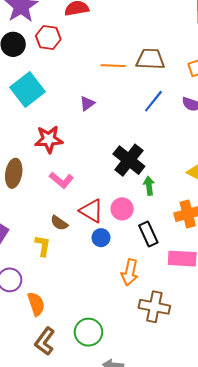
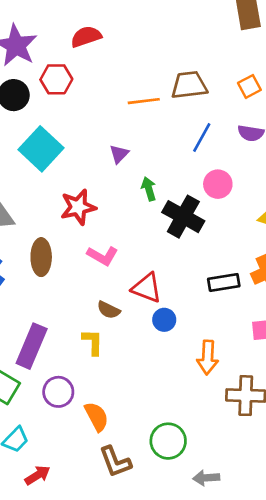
green arrow: (149, 186) -> (149, 189), moved
pink circle: (122, 209) -> (218, 184), moved
black rectangle: (148, 234) -> (224, 282), moved, turned -65
brown L-shape: (45, 341) -> (115, 462), turned -48

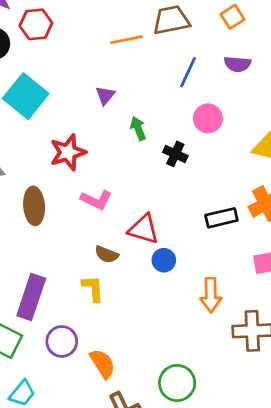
black cross: (183, 217) -> (175, 154), size x0.6

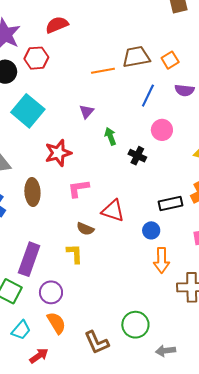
orange square: (232, 17) -> (170, 60), moved
pink L-shape: (96, 200) -> (78, 188), turned 145
blue circle: (164, 260) -> (151, 230), moved
orange semicircle: (102, 364) -> (56, 323), moved

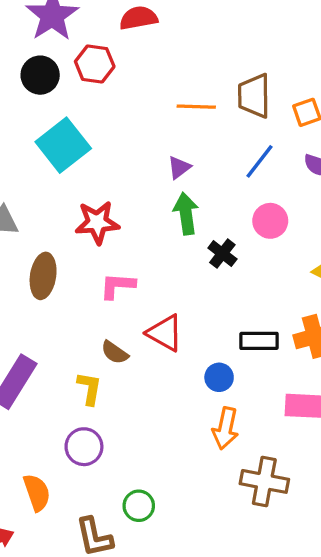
brown trapezoid: (136, 57) -> (254, 96), turned -92
purple triangle: (87, 111) -> (179, 167), moved
green arrow: (110, 136) -> (186, 214), size x1.4
purple circle: (51, 292) -> (84, 447), moved
green circle: (135, 325) -> (139, 506), moved, size x0.7

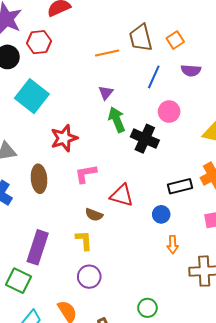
black cross: (222, 254) -> (145, 139), size x1.5
orange arrow: (225, 428) -> (173, 244), size x0.7
green circle: (139, 506) -> (147, 308), moved

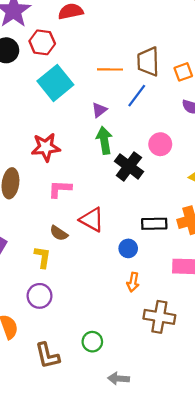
blue line: (154, 77) -> (137, 96), moved
cyan square: (32, 96) -> (55, 83), moved

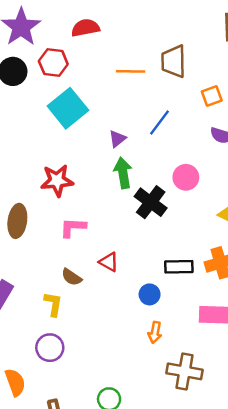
brown trapezoid: (148, 62) -> (174, 61), moved
orange line: (110, 69) -> (131, 71), moved
red triangle: (92, 220) -> (109, 262), size x0.7

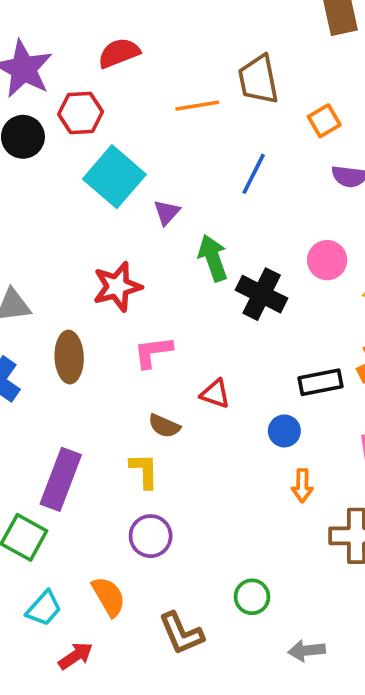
purple triangle: (117, 139) -> (167, 212), moved
pink circle: (186, 177) -> (327, 260), moved

